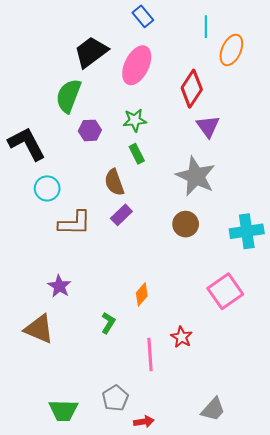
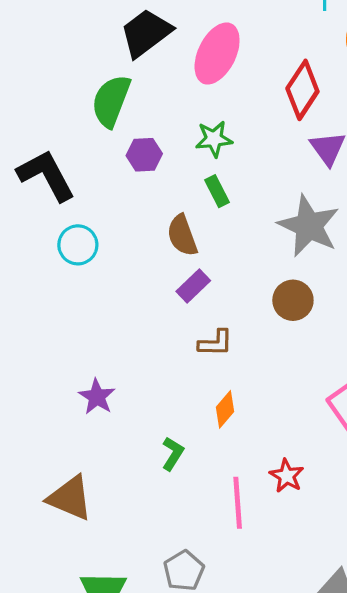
brown L-shape: (75, 223) -> (215, 343), moved, size x0.7
brown triangle: (39, 329) -> (70, 498), moved

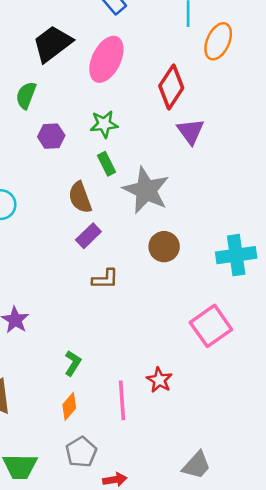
green semicircle: (111, 101) -> (26, 95), size x0.7
gray star: (309, 226) -> (146, 190), moved
orange diamond: (225, 409) -> (69, 406), moved

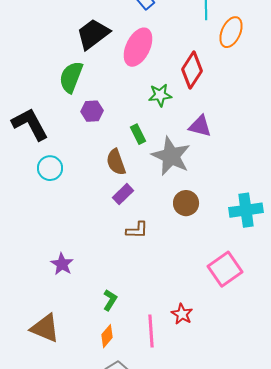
green semicircle: (26, 95) -> (71, 77), size x1.4
green star: (104, 124) -> (160, 95), moved
purple triangle: (191, 131) -> (200, 126), moved, turned -40

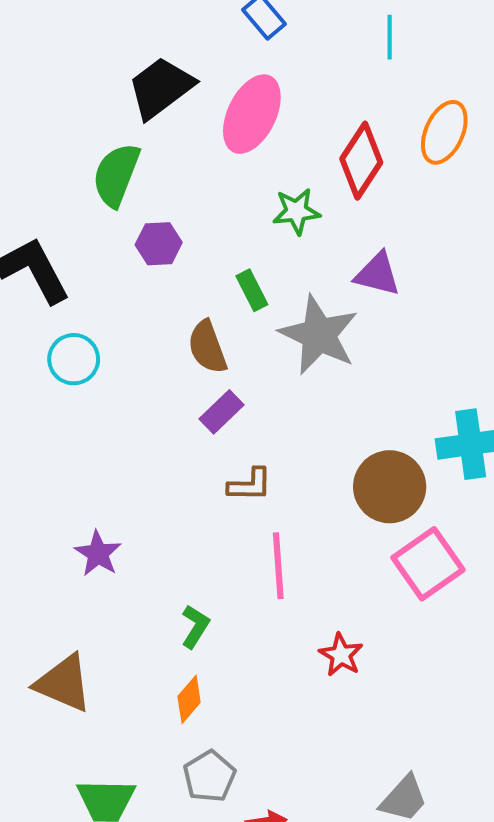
orange ellipse: (231, 32) -> (444, 132), moved
brown circle: (186, 203) -> (390, 487), moved, size x1.4
pink line: (151, 331) -> (278, 566), moved

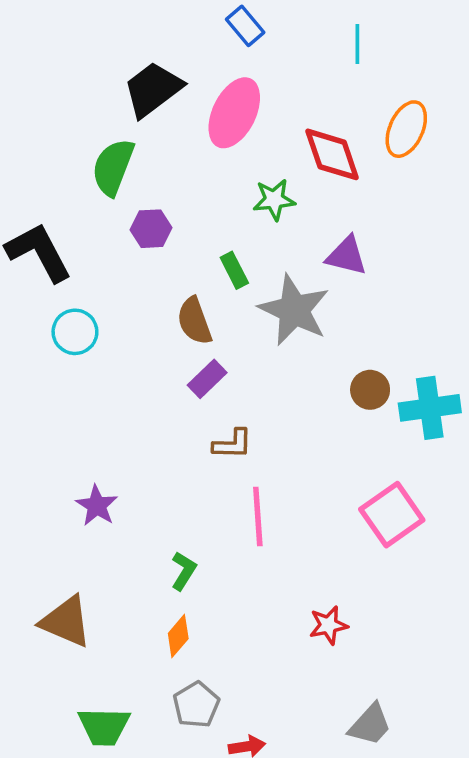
red diamond: (361, 161) -> (332, 154), turned -52
brown circle: (390, 487) -> (370, 390), moved, size x0.6
red star: (341, 655) -> (328, 625), moved, turned 30

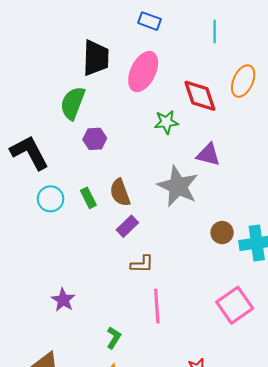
blue rectangle: (245, 26) -> (149, 21), turned -30
black trapezoid: (153, 89) -> (96, 58), turned 129
green rectangle: (234, 270) -> (88, 198), moved

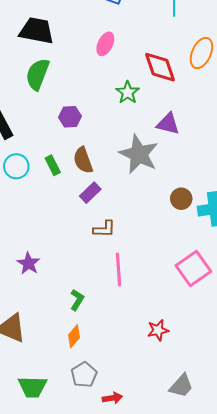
black trapezoid: (96, 58) -> (37, 31), moved, turned -81
pink ellipse: (143, 72) -> (105, 44), size x0.6
green star: (166, 122) -> (128, 92), turned -30
purple hexagon: (95, 139) -> (70, 117), moved

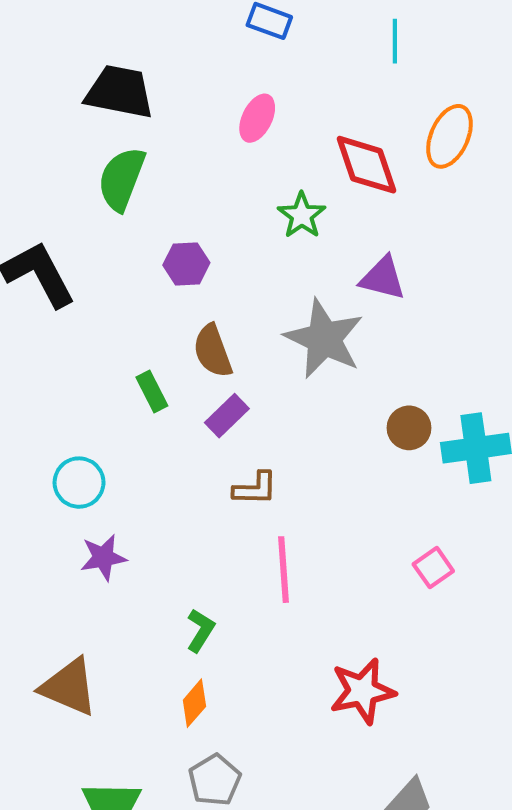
green rectangle: (53, 165) -> (152, 391), moved
cyan circle: (16, 166) -> (79, 483), moved
purple star: (28, 263) -> (103, 557), turned 30
pink square: (193, 268) -> (433, 568), size x0.6
red star: (158, 330) -> (362, 691), size x1.5

